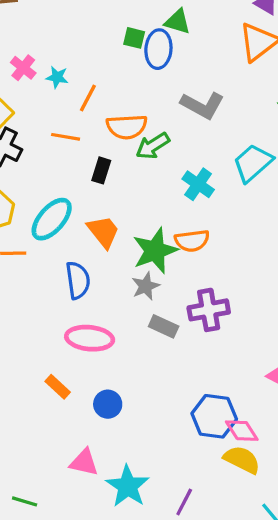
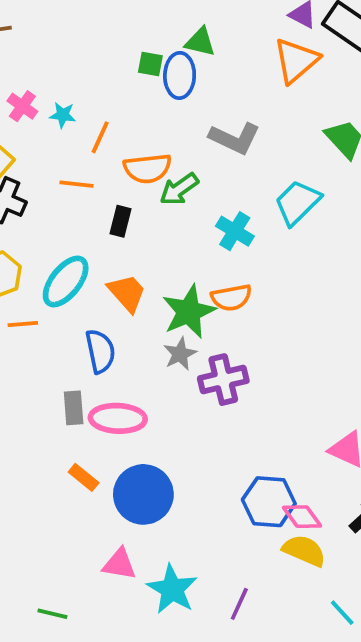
purple cross: (209, 310) -> (223, 380), moved
gray rectangle: (164, 326) -> (74, 408), moved, turned 64
blue circle: (108, 404) -> (143, 494), size x1.8

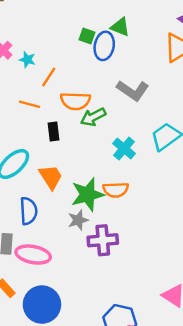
black rectangle: (121, 221) -> (53, 132), turned -30

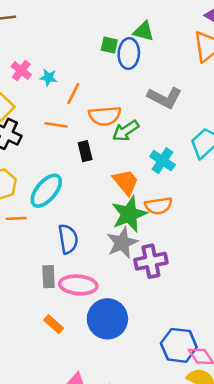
orange trapezoid: (51, 177) -> (126, 182), moved
gray star: (78, 220) -> (122, 243), size x1.4
blue circle: (42, 305) -> (107, 319), moved

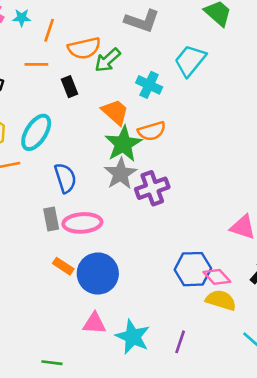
blue circle: (107, 319) -> (98, 274), moved

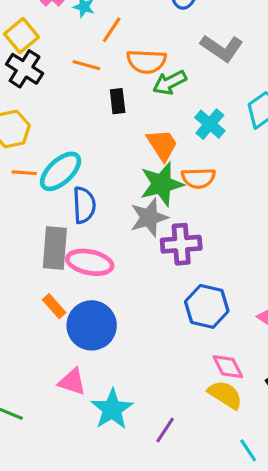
cyan ellipse: (36, 132) -> (61, 171), moved
gray rectangle: (51, 219) -> (55, 248), size x1.5
blue hexagon: (193, 269) -> (207, 306), moved

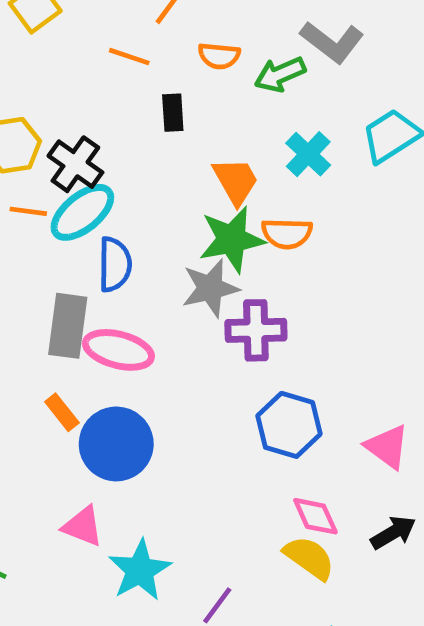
orange semicircle: (146, 61) -> (219, 56), size x0.7
black cross: (25, 69) -> (75, 164), moved
green arrow: (170, 83) -> (280, 74), moved

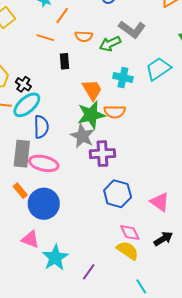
cyan cross: (308, 154) -> (123, 78), turned -30
black cross: (75, 164) -> (23, 84), size x0.7
gray star: (210, 288) -> (82, 136), turned -30

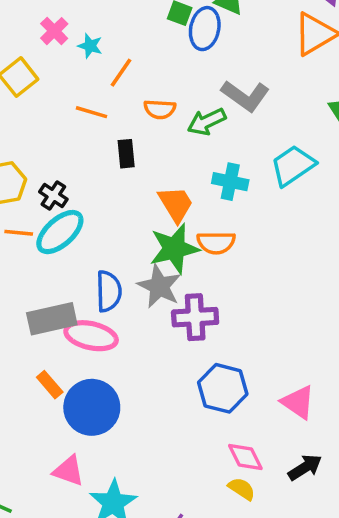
blue semicircle: (41, 127) -> (109, 291), moved
gray rectangle: (22, 154) -> (52, 319), turned 72
yellow semicircle: (128, 250) -> (242, 489), size x0.7

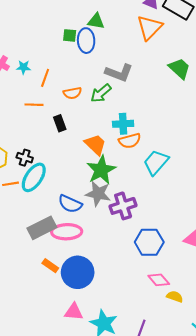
cyan trapezoid: (293, 166) -> (156, 162), moved
orange semicircle: (216, 243) -> (130, 141), moved
blue semicircle: (109, 291) -> (70, 204), turned 130
pink diamond: (245, 457) -> (159, 280), moved

